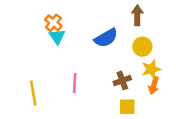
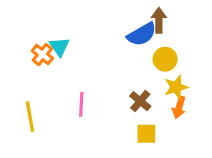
orange cross: (53, 23) -> (42, 55), moved
blue semicircle: (106, 38) -> (142, 34), moved
brown cross: (122, 80) -> (140, 101), turned -30

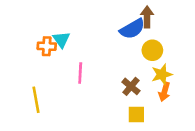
orange cross: (42, 55) -> (47, 46), turned -36
pink line: (81, 104) -> (80, 73), moved

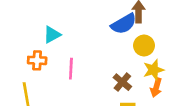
cyan triangle: (61, 40) -> (52, 35), turned 36
orange cross: (47, 46) -> (37, 60), moved

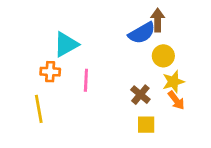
cyan triangle: (52, 35) -> (66, 44), size x1.4
orange arrow: (156, 87) -> (176, 100), turned -54

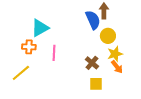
blue semicircle: (142, 33) -> (93, 20), turned -84
yellow line: (39, 109) -> (21, 73), turned 60

